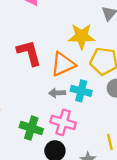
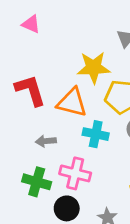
orange triangle: (63, 64) -> (72, 102), turned 40
gray arrow: (57, 93) -> (46, 141), moved

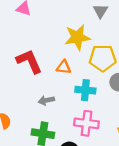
orange triangle: (72, 102) -> (64, 67), size x0.6
pink cross: (75, 173) -> (86, 123), moved

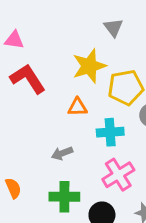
red L-shape: (29, 61) -> (28, 79), moved
pink cross: (86, 123) -> (118, 175), turned -30

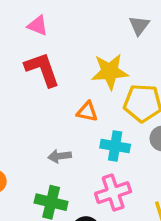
gray triangle: (113, 28) -> (139, 25), moved

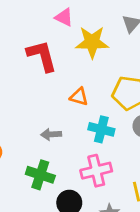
pink triangle: (38, 26) -> (64, 17), moved
yellow star: (110, 71) -> (92, 42), moved

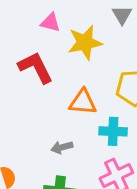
orange triangle: (79, 97) -> (83, 102), size x1.4

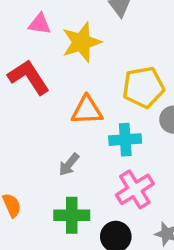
gray arrow: (62, 147) -> (69, 164), turned -30

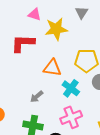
red L-shape: (29, 77) -> (23, 43), turned -65
cyan cross: (125, 140) -> (71, 88), turned 30

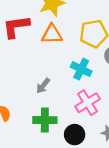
orange triangle: (52, 68) -> (52, 34), moved

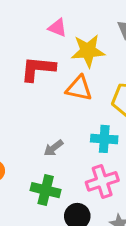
cyan cross: (81, 69) -> (104, 139), turned -36

